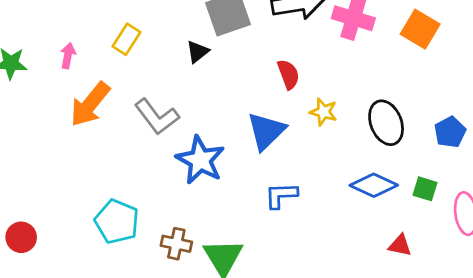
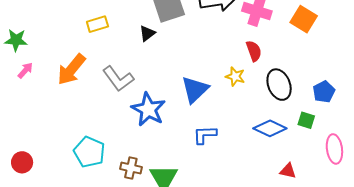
yellow rectangle: (126, 39) -> (97, 24), turned 40
pink arrow: (68, 56) -> (25, 70), moved, turned 30
red semicircle: (288, 74) -> (254, 51), moved
green square: (425, 189) -> (306, 120), moved

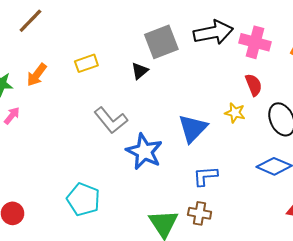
orange arrow: (71, 70) -> (37, 75), moved, size x0.7
brown cross: (131, 168) -> (200, 213), moved

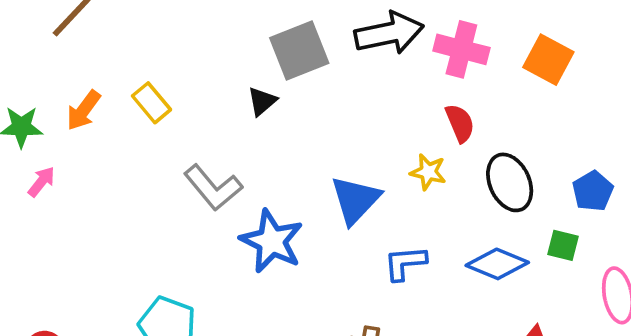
yellow rectangle: (86, 63) -> (152, 103), moved, turned 70
blue L-shape: (205, 176) -> (405, 263), moved

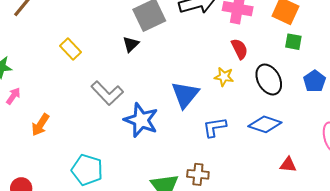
orange arrow: (84, 110) -> (40, 125), moved
green square: (563, 245) -> (293, 42), moved

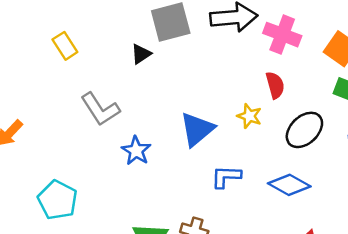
black ellipse: (269, 79) -> (304, 130), turned 64
blue star: (141, 120) -> (136, 151), size x0.7

